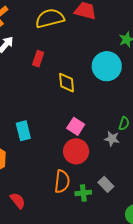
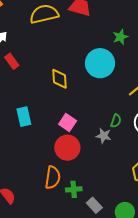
red rectangle: (38, 59) -> (12, 61), moved, turned -56
cyan rectangle: (23, 131) -> (24, 117), moved
gray rectangle: (106, 184) -> (94, 205), moved

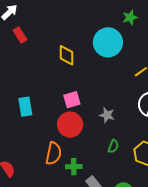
cyan rectangle: (24, 117) -> (25, 107), moved
green semicircle: (116, 121) -> (113, 146), moved
pink square: (68, 123) -> (72, 100), turned 36

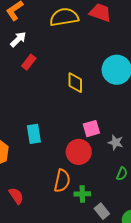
red rectangle: (20, 35) -> (29, 62), turned 70
pink square: (72, 100) -> (91, 129), moved

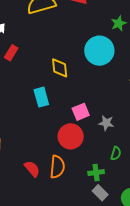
cyan rectangle: (34, 134) -> (41, 97), moved
green cross: (82, 194) -> (96, 173), moved
red semicircle: (16, 196) -> (32, 169), moved

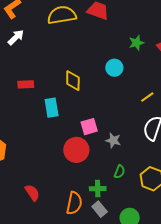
cyan circle: (99, 51) -> (114, 68), size x0.6
red rectangle: (11, 53) -> (26, 84), moved, turned 49
orange semicircle: (57, 167) -> (74, 203), moved
red semicircle: (32, 169) -> (32, 193), moved

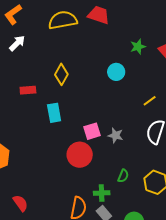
yellow diamond: (73, 81) -> (61, 74), moved, turned 30
gray star: (113, 140) -> (116, 135), moved
red semicircle: (32, 193) -> (20, 203), moved

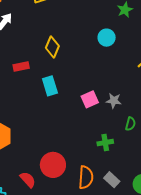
red circle: (80, 155) -> (53, 165), moved
green semicircle: (123, 176) -> (130, 124), moved
green cross: (102, 193) -> (105, 143), moved

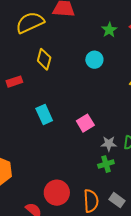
yellow diamond: (52, 47) -> (44, 59), moved
red rectangle: (21, 67) -> (14, 82), moved
gray star: (114, 101) -> (109, 144), moved

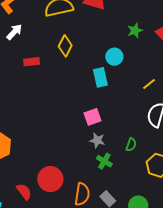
cyan rectangle: (44, 115) -> (100, 77), moved
gray star: (109, 144) -> (97, 140), moved
green cross: (106, 164) -> (104, 161), turned 35

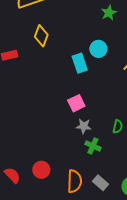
cyan circle: (114, 57) -> (98, 49), moved
red circle: (50, 179) -> (41, 170), size x0.7
red semicircle: (24, 192) -> (12, 175), moved

